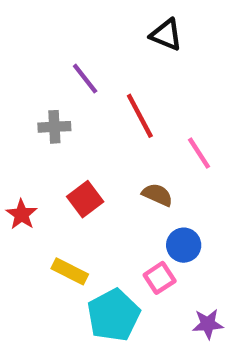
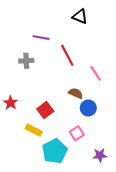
purple line: (85, 79) -> (41, 38), turned -42
red square: (85, 199) -> (45, 110), moved
blue circle: (184, 245) -> (88, 108), moved

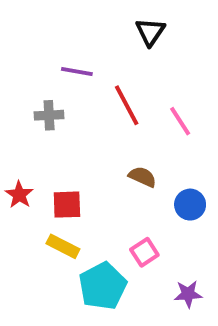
black triangle: (80, 17) -> (150, 32), turned 42
pink line: (96, 73) -> (180, 121), moved
blue circle: (88, 108) -> (190, 205), moved
red square: (45, 110) -> (67, 205), moved, turned 35

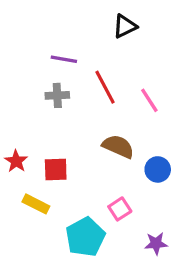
black triangle: (150, 32) -> (125, 26), turned 30
gray cross: (49, 115) -> (57, 95), moved
brown semicircle: (142, 177) -> (118, 146), size x1.4
yellow rectangle: (63, 246) -> (36, 204), moved

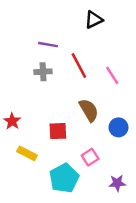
brown semicircle: (118, 146) -> (89, 110), turned 35
red square: (56, 169) -> (58, 131), moved

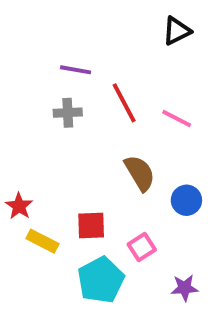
black triangle: (94, 20) -> (177, 31), moved
pink line: (112, 75) -> (177, 118), turned -30
red star: (12, 121) -> (19, 206), moved
red square: (58, 131) -> (91, 226), moved

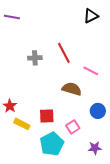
purple line: (76, 70) -> (12, 17), moved
pink line: (177, 118) -> (91, 71), moved
brown semicircle: (140, 173) -> (72, 89), turned -42
blue circle: (186, 200) -> (98, 111), moved

